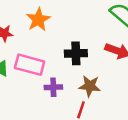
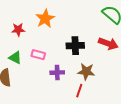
pink rectangle: (30, 65) -> (38, 55), size x0.6

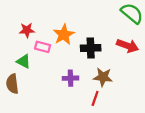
orange star: (45, 19) -> (64, 35), moved
pink rectangle: (38, 55) -> (43, 47), moved

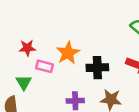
green triangle: (24, 61) -> (24, 82), turned 32

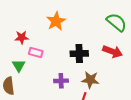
orange star: (68, 53) -> (56, 21), moved

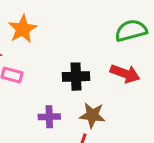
orange star: (56, 21) -> (22, 29), moved
green semicircle: (117, 22) -> (131, 30), turned -55

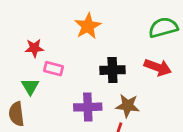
orange star: (22, 29) -> (88, 26), moved
purple cross: (49, 117) -> (88, 107), size x1.4

